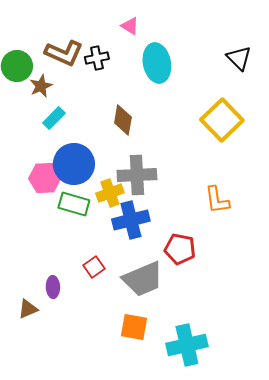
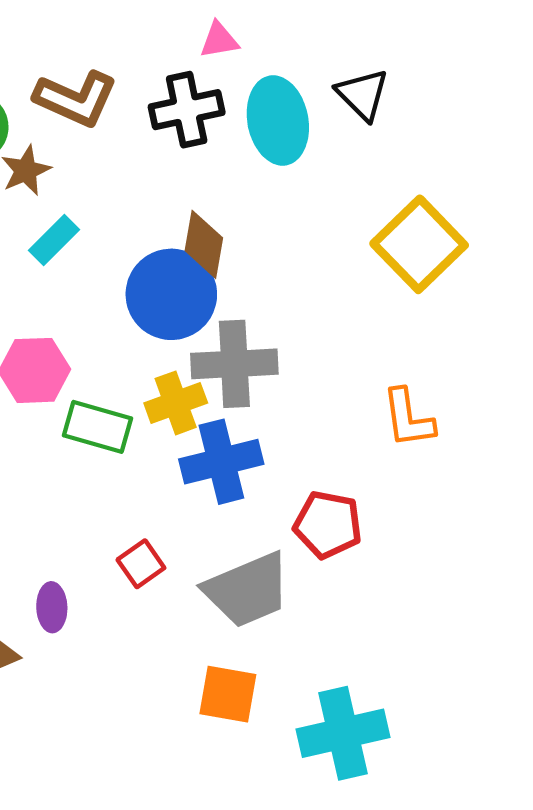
pink triangle: (130, 26) -> (219, 40), turned -42
black cross: (97, 58) -> (187, 110), moved, size x1.4
black triangle: (239, 58) -> (363, 94), moved
blue circle: (74, 164) -> (171, 294), moved

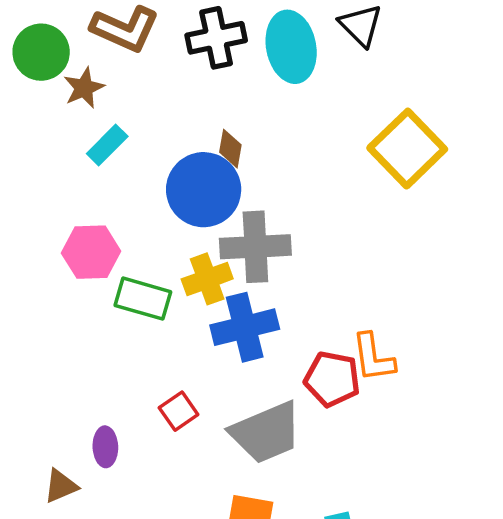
brown diamond: (204, 244) -> (230, 149), size x0.7
orange L-shape: (408, 418) -> (373, 358), moved

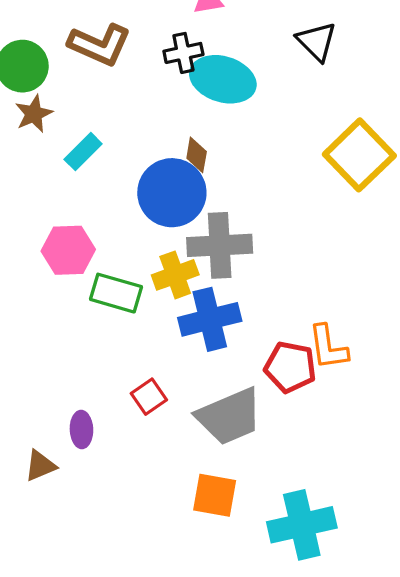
black cross: (216, 38) -> (183, 53), size x0.7
cyan ellipse: (291, 47) -> (223, 79), moved, turned -62
brown star: (84, 88) -> (34, 114), moved

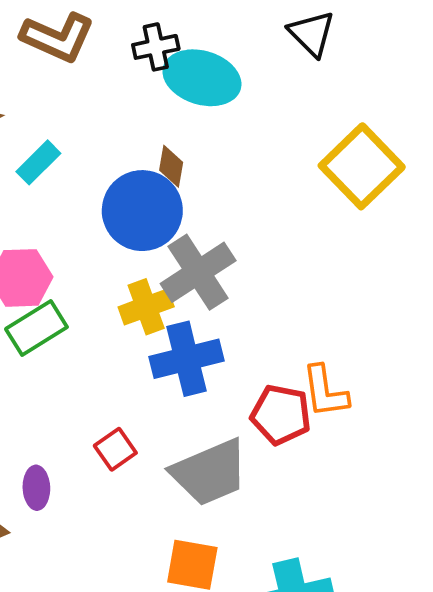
gray cross: (220, 245) -> (198, 272), turned -30
green rectangle: (116, 293) -> (36, 328), moved, turned -48

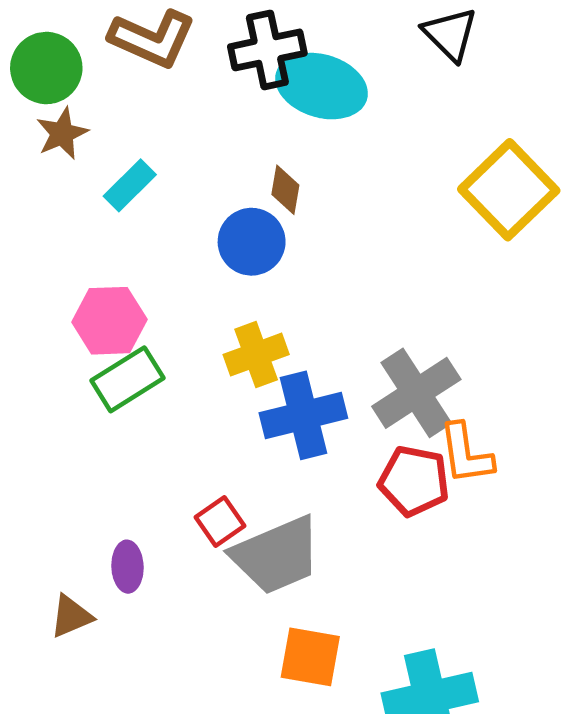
black cross: (156, 47) -> (267, 50), size x1.4
blue circle: (142, 211) -> (252, 242), size x0.7
gray cross: (198, 272) -> (416, 393), moved
gray trapezoid: (210, 472) -> (276, 555), moved

